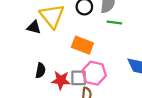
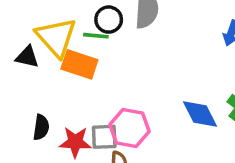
green line: (114, 23) -> (96, 36), moved
orange rectangle: (82, 45) -> (79, 64), moved

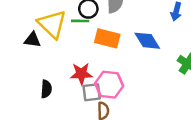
orange rectangle: (79, 64) -> (107, 38), moved
blue diamond: (200, 114) -> (147, 41), moved
red star: (75, 142) -> (81, 74), moved

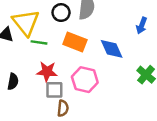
green line: (80, 21) -> (39, 42), moved
pink hexagon: (109, 85) -> (85, 80), moved

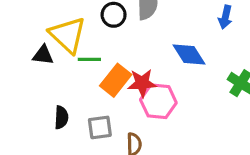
orange rectangle: (75, 42) -> (116, 80), moved, turned -65
red star: (47, 72) -> (142, 83), moved
gray square: (54, 90) -> (100, 127), moved

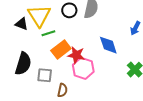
green line: (89, 59) -> (48, 33), turned -32
black semicircle: (61, 117) -> (23, 64), size x1.6

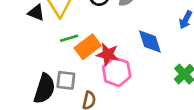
green line: (48, 33) -> (69, 38), moved
black semicircle: (23, 64) -> (44, 89), moved

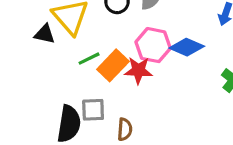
blue diamond: (150, 42) -> (187, 47), turned -40
pink hexagon: (117, 72) -> (153, 45), moved

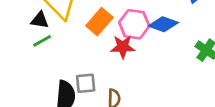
green line: (89, 59) -> (42, 41), moved
orange rectangle: (113, 65) -> (99, 22), moved

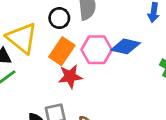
red star: (123, 47) -> (70, 76), moved

